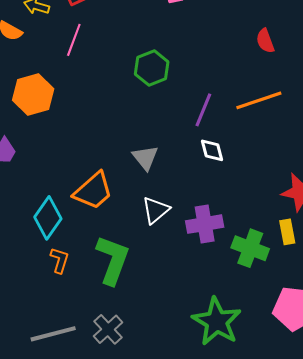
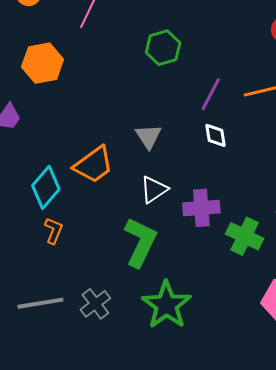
green L-shape: (113, 260) -> (140, 242), moved
green star: (217, 321) -> (166, 305), moved

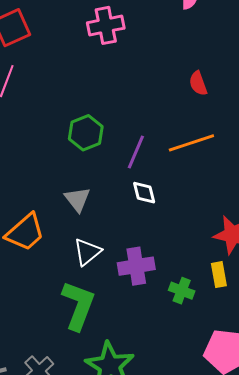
green hexagon: (163, 48) -> (86, 133), moved
green cross: (245, 236) -> (182, 291), size x0.7

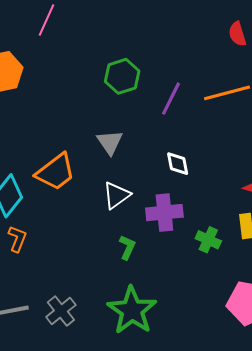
white diamond: (144, 193) -> (178, 164), moved
green L-shape: (78, 305) -> (127, 247), moved, size x0.5

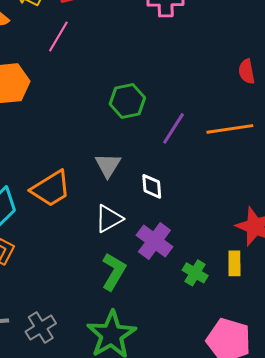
white diamond: (178, 164) -> (152, 186), moved
purple cross: (164, 213) -> (154, 241), turned 36
green L-shape: (127, 247) -> (114, 272), size x1.5

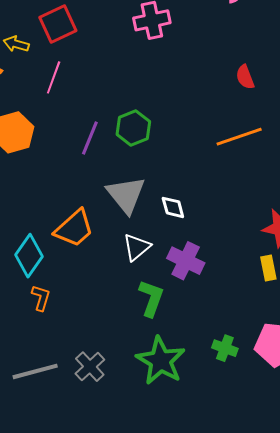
purple line: (174, 128) -> (90, 138), moved
gray triangle: (108, 165) -> (126, 195), size x1.5
green cross: (195, 273) -> (225, 348), moved

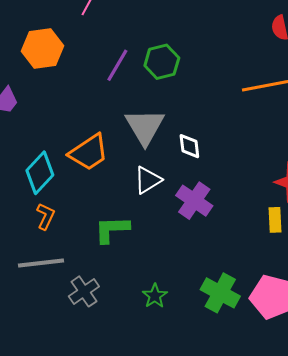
green L-shape: (151, 298) -> (112, 229), moved, turned -120
green cross: (225, 348) -> (220, 293), size x1.5
green star: (161, 361) -> (155, 296), size x0.5
gray line: (35, 371) -> (41, 263), moved

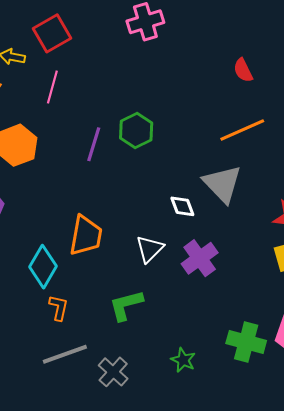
gray triangle: (145, 127) -> (222, 184), moved
orange trapezoid: (89, 152) -> (86, 236), turned -33
purple cross: (194, 201) -> (200, 258), turned 33

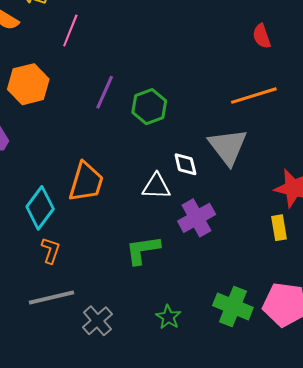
green hexagon: (136, 131) -> (149, 107), moved
white triangle: (150, 249) -> (156, 186), moved, turned 40
green L-shape: (126, 305) -> (143, 250), moved

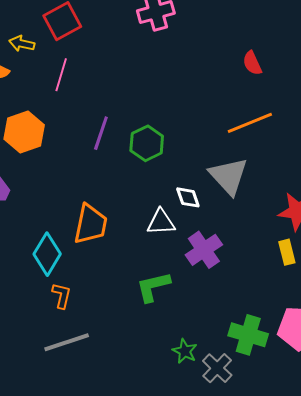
gray cross: (97, 321) -> (217, 368), moved

